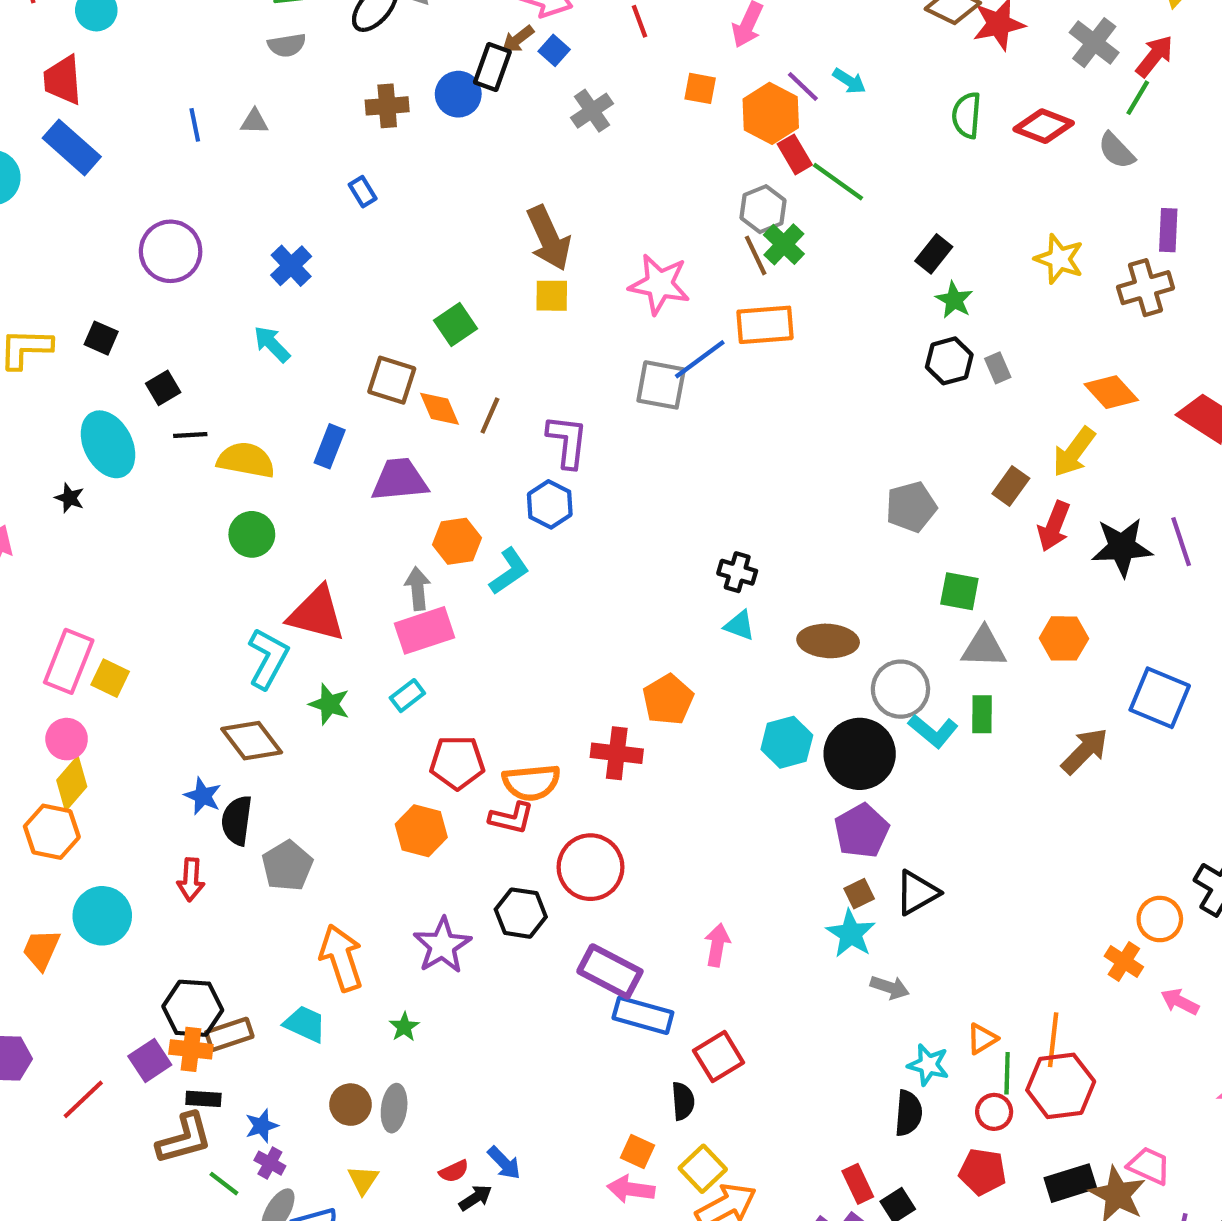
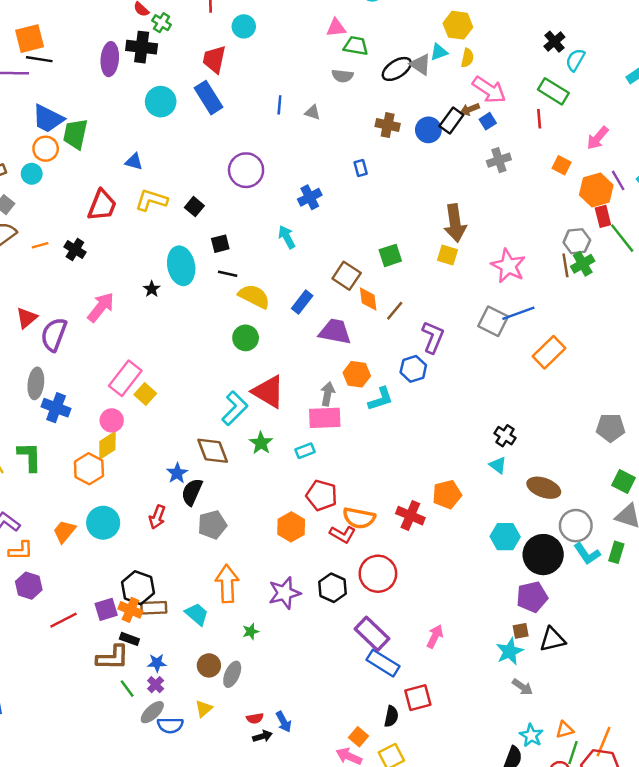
orange rectangle: (765, 325) -> (549, 352), moved, turned -56

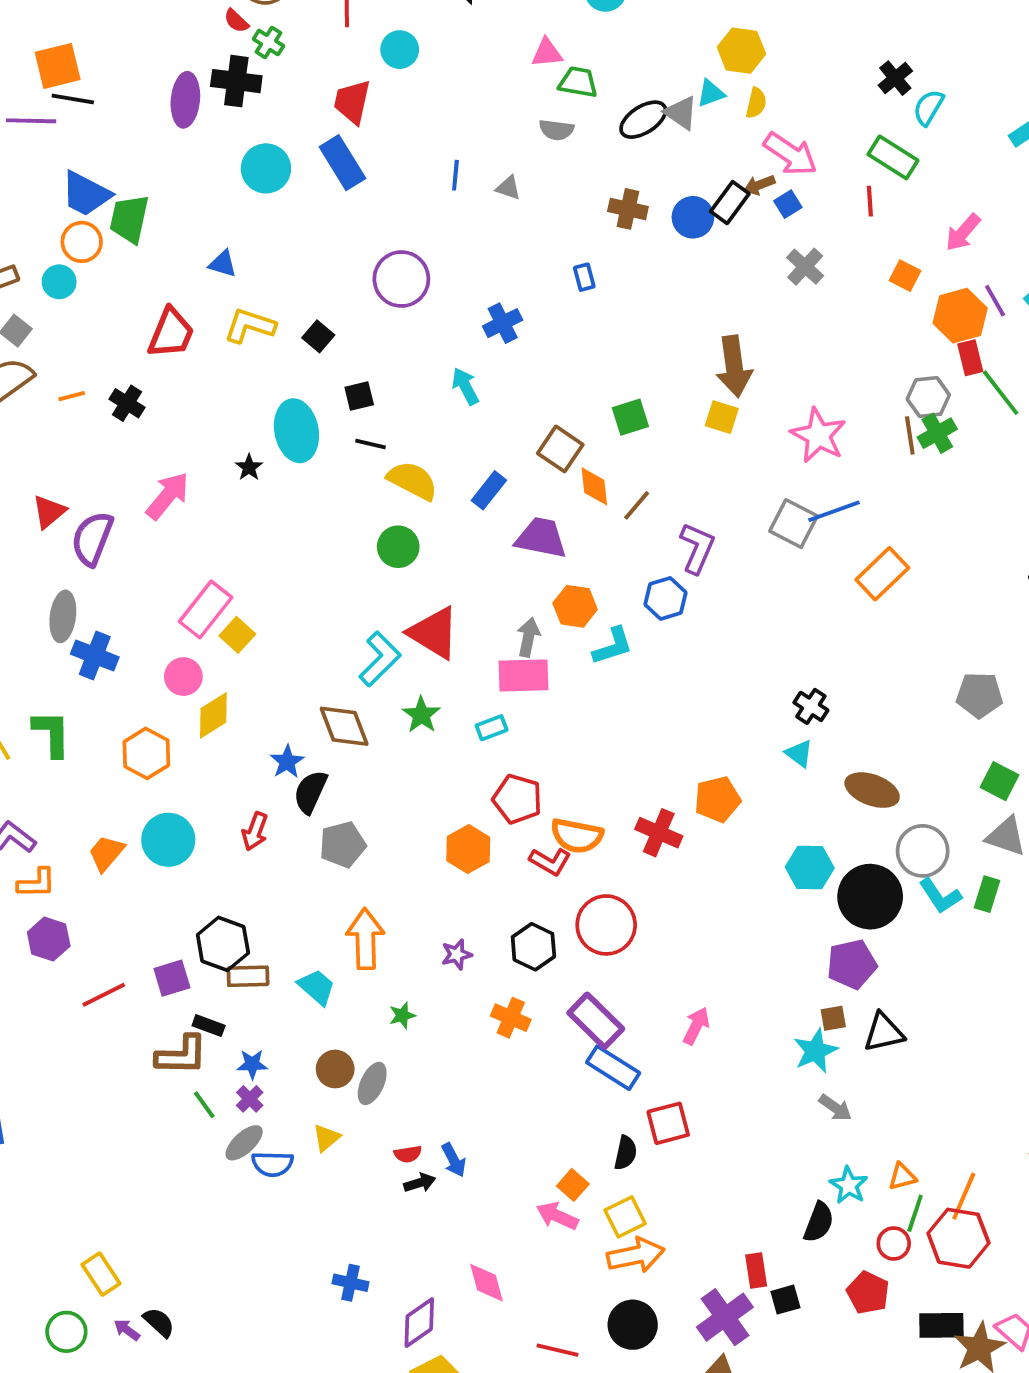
gray cross: (499, 160) -> (805, 267), turned -30
yellow diamond: (107, 445) -> (213, 715), moved
purple star: (284, 593) -> (457, 954), size x0.6
orange cross: (130, 610) -> (511, 1018), moved

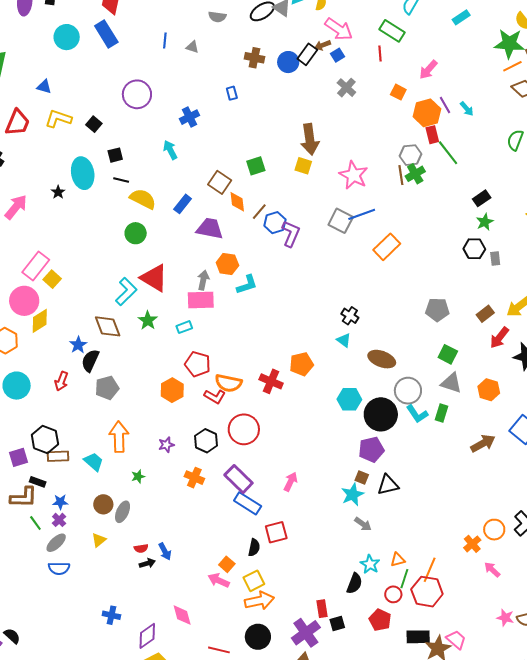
blue hexagon: (665, 598) -> (275, 223), moved
pink circle: (183, 677) -> (24, 301), size x1.5
brown square: (833, 1018) -> (362, 478), turned 32
blue semicircle: (272, 1164) -> (59, 568), moved

